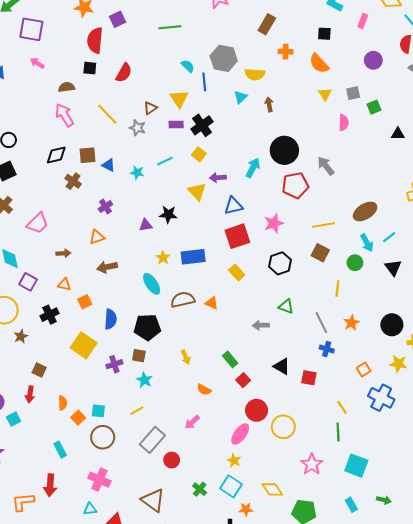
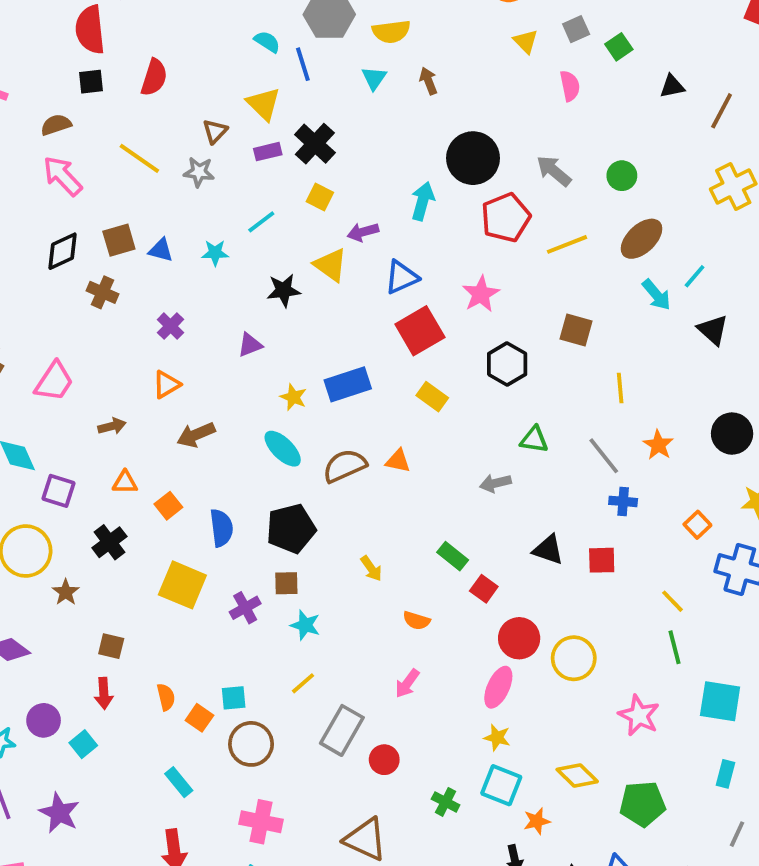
black star: (168, 214) -> (284, 290), moved
yellow line: (323, 225) -> (567, 244), moved
green circle: (355, 263) -> (622, 176), moved
cyan rectangle: (351, 505) -> (725, 774), turned 56

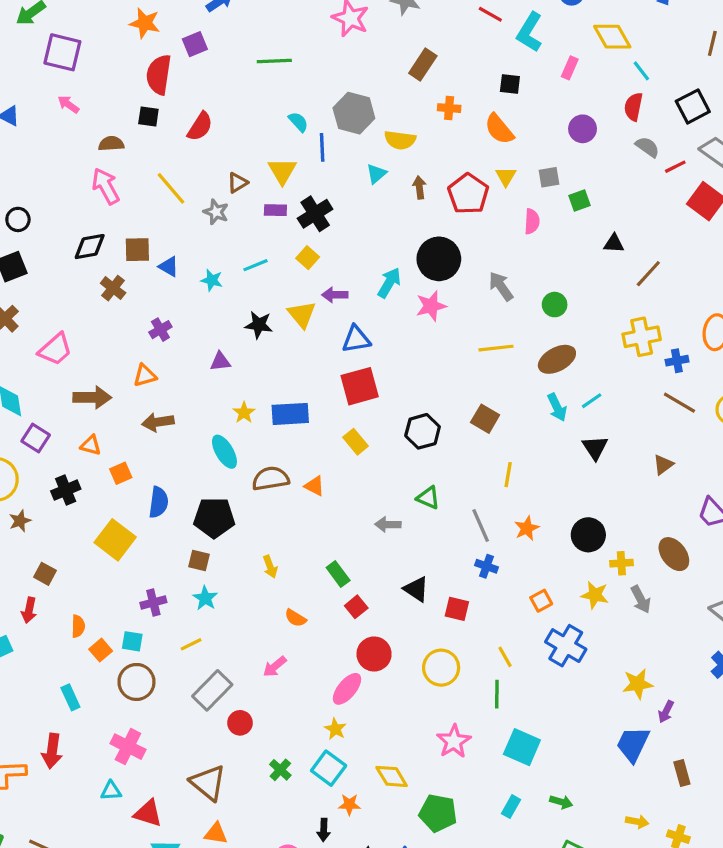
red pentagon: (506, 218) -> (468, 194), moved, turned -30
pink star: (481, 294) -> (431, 306), moved
brown arrow: (112, 426) -> (92, 397), size x1.6
purple cross: (245, 608) -> (153, 603), moved
yellow circle: (574, 658) -> (441, 668), moved

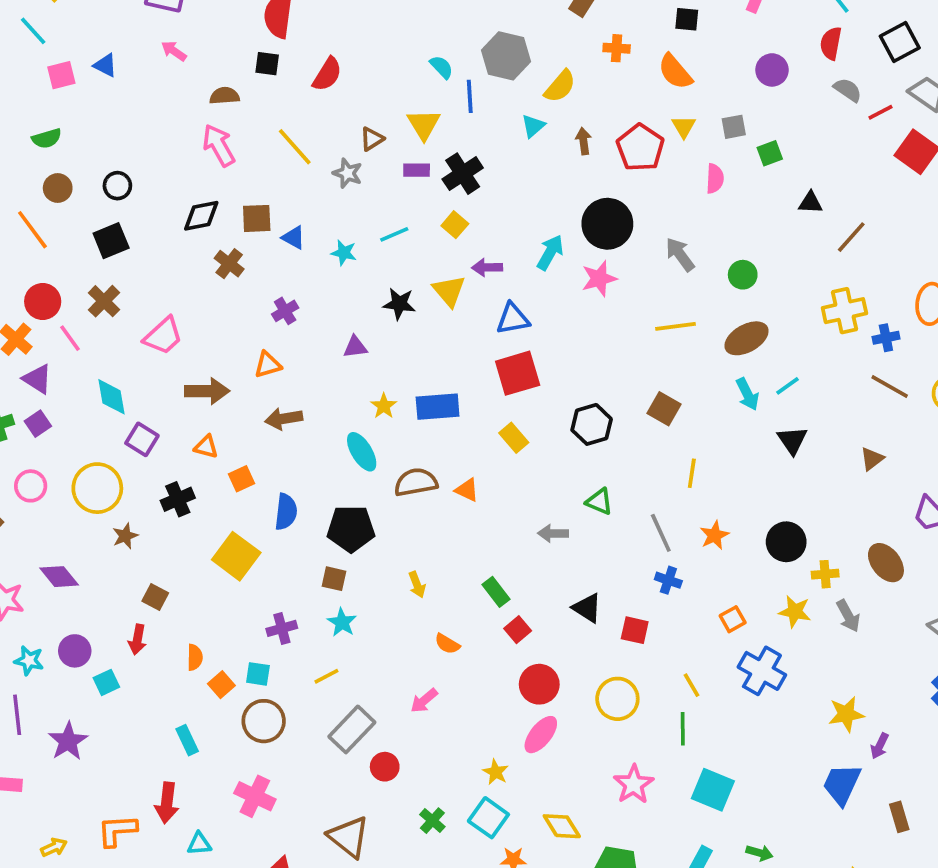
yellow semicircle: (400, 140) -> (560, 86), turned -56
pink ellipse: (347, 689) -> (541, 735), moved
cyan triangle: (111, 791) -> (199, 844), moved

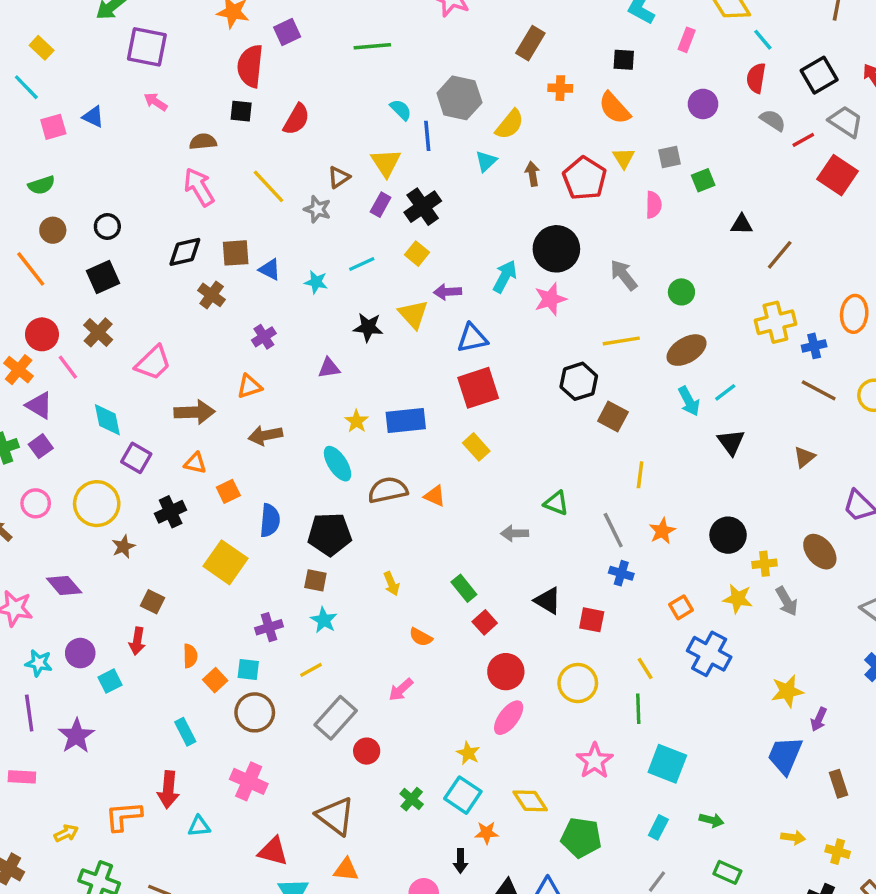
purple rectangle: (417, 170) -> (381, 205), turned -60
black hexagon: (592, 424) -> (579, 381), moved

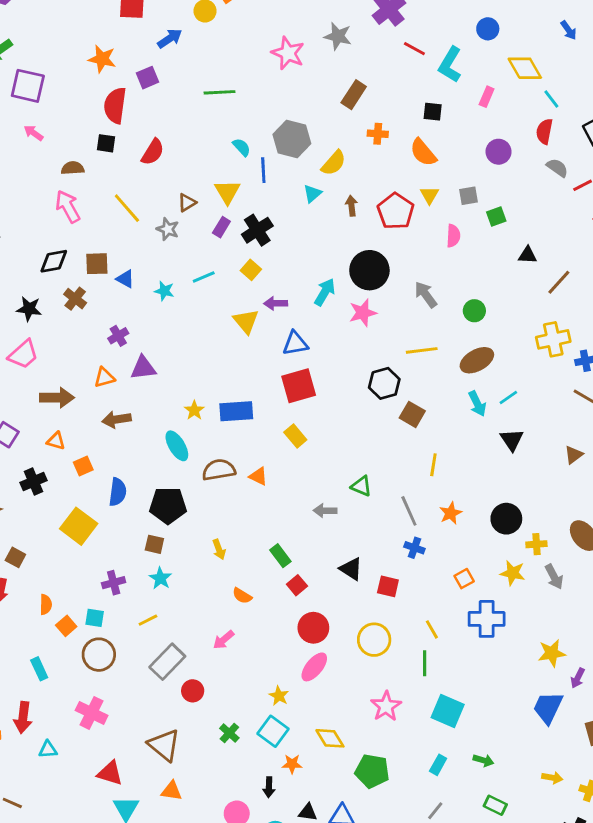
black star: (368, 327) -> (29, 309), moved
purple triangle: (329, 368) -> (143, 368), moved, size x1.4
blue cross: (709, 654) -> (487, 619), turned -30

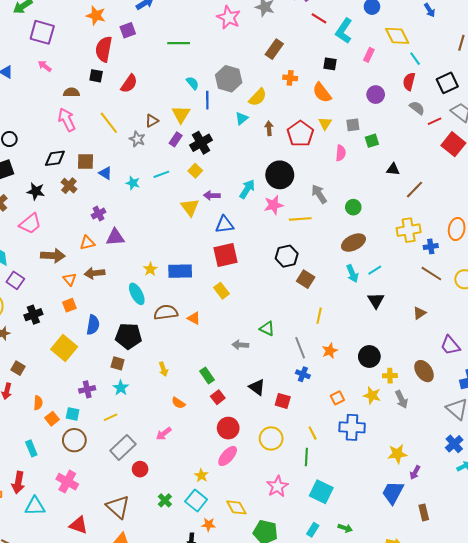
yellow line: (422, 350) -> (300, 219), moved
orange triangle: (56, 441) -> (70, 279), moved, turned 32
cyan triangle: (48, 749) -> (35, 506), size x1.5

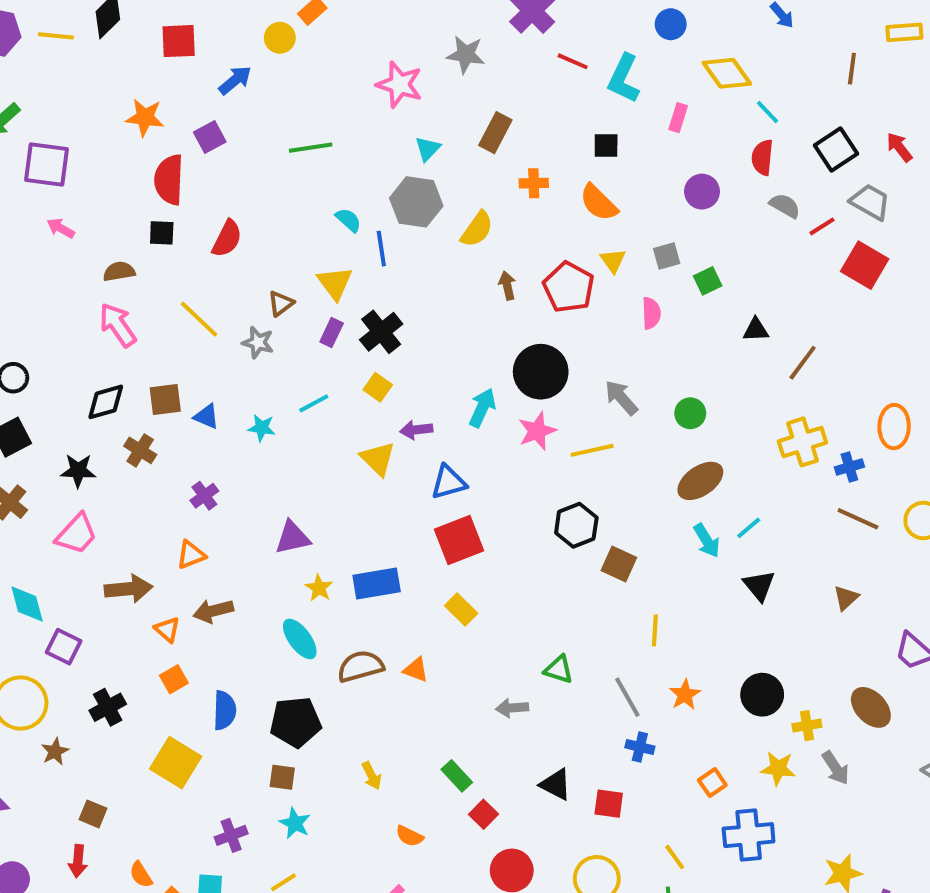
cyan triangle: (242, 118) -> (428, 149), moved
purple triangle: (115, 237) -> (292, 538), moved
orange semicircle: (38, 403) -> (141, 875), turned 152

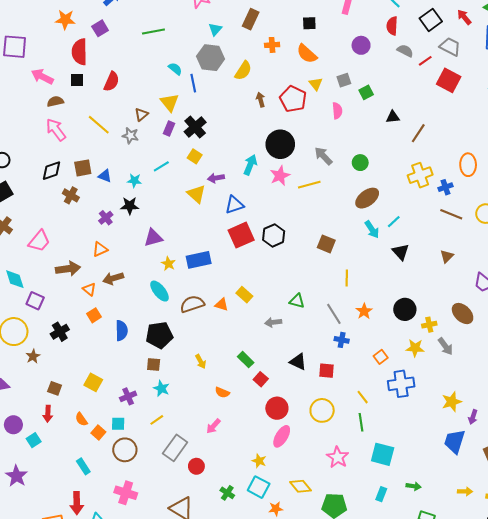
pink arrow: (61, 228) -> (42, 77), moved, size x1.5
black star: (78, 471) -> (130, 206), moved
black hexagon: (576, 525) -> (274, 235), moved
yellow rectangle: (461, 609) -> (244, 295), moved
yellow square: (176, 763) -> (93, 382), moved, size x0.7

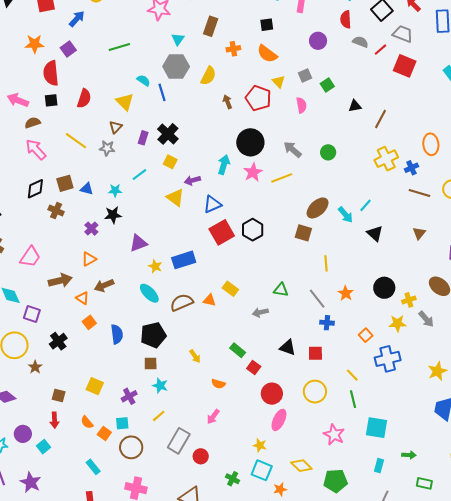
yellow triangle: (170, 102) -> (125, 102), moved
brown ellipse: (367, 198) -> (318, 208), moved

